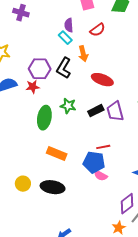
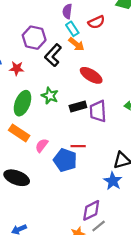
cyan rectangle: (65, 38) -> (72, 29), moved
orange arrow: (83, 54) -> (76, 44), turned -49
purple hexagon: (40, 69) -> (34, 38), moved
orange rectangle: (57, 153) -> (19, 133), moved
pink semicircle: (101, 175) -> (42, 145), moved, turned 88

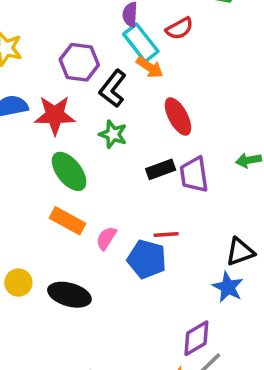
cyan rectangle: (72, 29) -> (141, 43), size x1.5
red star: (17, 68) -> (55, 115), size x1.6
red ellipse: (91, 75) -> (178, 116), turned 35
green star: (50, 96) -> (113, 134), moved
green ellipse: (23, 103) -> (69, 171), turned -55

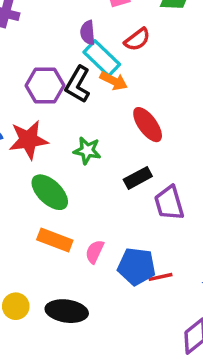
black L-shape: (113, 89) -> (78, 84), moved
purple trapezoid: (194, 175) -> (169, 203), moved
red line: (166, 234) -> (161, 277), moved

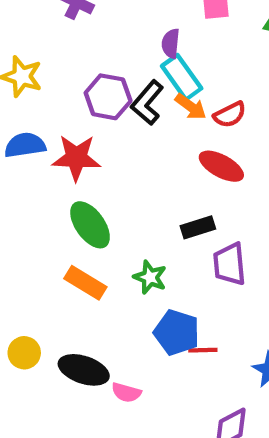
red semicircle: (137, 39) -> (230, 115), moved
red ellipse: (148, 125) -> (221, 166), turned -36
green star: (87, 151) -> (150, 277), moved
pink semicircle: (95, 252) -> (126, 393), moved, turned -110

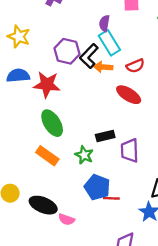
orange arrow: (191, 107) -> (103, 67), moved, turned 144
black rectangle: (198, 227) -> (105, 136), moved

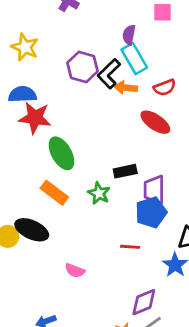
red star: (47, 85) -> (35, 118), moved
blue pentagon: (97, 187) -> (151, 212), moved, turned 30
black ellipse: (43, 205) -> (32, 230), moved

